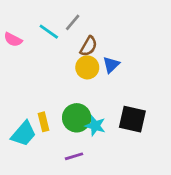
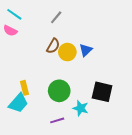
cyan line: (49, 32) -> (14, 14), moved
brown semicircle: (89, 46) -> (53, 46), moved
yellow rectangle: (43, 122) -> (24, 88), moved
cyan star: (95, 126) -> (81, 108), moved

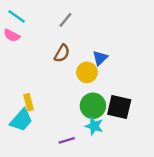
yellow circle: (67, 52) -> (87, 72), moved
green circle: (59, 91) -> (93, 106), moved

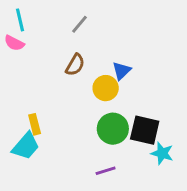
cyan line: (17, 16) -> (20, 20), turned 42
cyan star: (94, 126) -> (162, 153), moved
purple line: (67, 140) -> (106, 171), moved

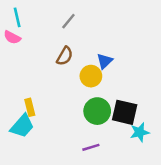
cyan star: (162, 153) -> (140, 132), turned -30

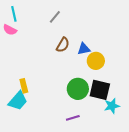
brown semicircle: (65, 56) -> (63, 45), moved
blue triangle: (105, 61) -> (84, 49), turned 32
yellow circle: (91, 76) -> (96, 61), moved

